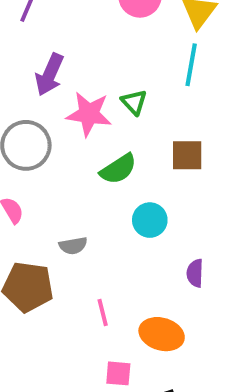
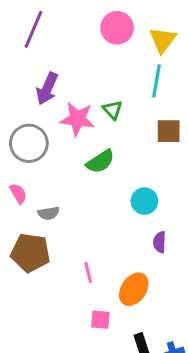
brown square: (187, 155) -> (169, 131), moved
cyan circle: (150, 220) -> (144, 201), moved
gray semicircle: (73, 246) -> (49, 213), moved
orange ellipse: (162, 334) -> (134, 289), turned -72

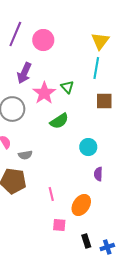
pink circle: (117, 28) -> (43, 40), moved
pink star: (78, 119) -> (44, 93), turned 30

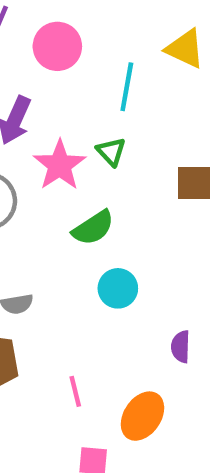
yellow triangle: (100, 41) -> (185, 49), turned -42
cyan line: (96, 68) -> (127, 87), moved
cyan circle: (88, 147) -> (118, 288), moved

